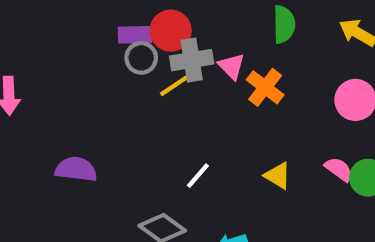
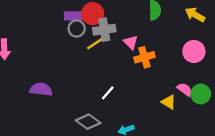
pink triangle: (232, 66) -> (131, 42), moved
orange cross: (265, 87) -> (144, 57), moved, turned 36
yellow triangle: (278, 176) -> (169, 102), moved

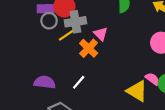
orange cross: (144, 57) -> (89, 48), moved, turned -30
purple semicircle: (41, 89) -> (45, 82), moved
yellow triangle: (169, 102) -> (137, 91), size x1.5

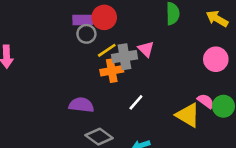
gray cross: (75, 22) -> (124, 57), moved
orange cross: (89, 48) -> (112, 71), moved, turned 36
white line: (79, 82) -> (136, 102), moved

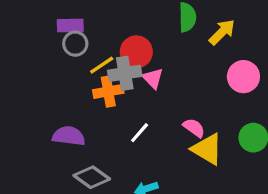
red circle: (104, 17) -> (136, 52), moved
yellow arrow: (217, 19) -> (222, 32), moved, turned 105
pink triangle: (146, 49) -> (153, 78), moved
pink semicircle: (206, 101) -> (194, 128), moved

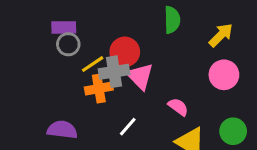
yellow arrow: (222, 32) -> (221, 35), moved
pink triangle: (153, 78) -> (140, 76), size x1.4
pink semicircle: (194, 128) -> (178, 107), moved

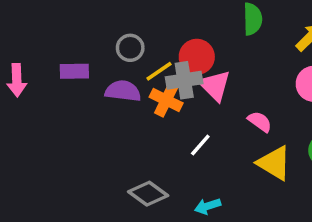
purple rectangle: (64, 27) -> (74, 71), moved
orange cross: (99, 89) -> (166, 100), turned 36
purple semicircle: (62, 130) -> (123, 91), moved

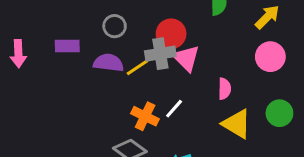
yellow line: (159, 71) -> (137, 67), moved
orange cross: (166, 100) -> (145, 116), moved
pink semicircle: (260, 122) -> (224, 89), turned 55

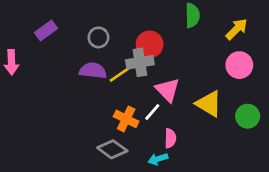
purple rectangle: (67, 46) -> (46, 31), moved, turned -35
pink triangle: (186, 58) -> (168, 90), moved
pink semicircle: (224, 89) -> (170, 138), moved
yellow triangle: (237, 124) -> (209, 104), moved

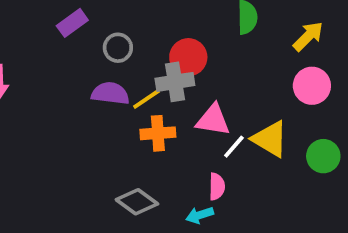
purple rectangle: (46, 31) -> (72, 23), moved
pink triangle: (168, 90) -> (213, 120), turned -36
white line: (152, 112) -> (234, 147), moved
orange cross: (126, 119) -> (158, 133), moved, turned -30

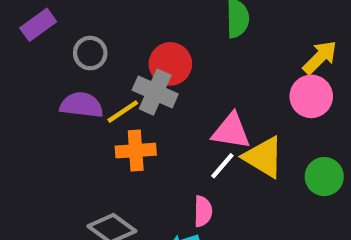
yellow arrow: (308, 36) -> (320, 57), moved
gray cross: (175, 82) -> (155, 92), turned 33
pink triangle: (213, 120) -> (231, 131), moved

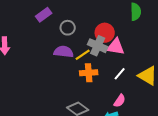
pink triangle: (231, 131) -> (116, 47), moved
white line: (222, 166) -> (120, 74), moved
pink semicircle: (203, 211) -> (120, 101), turned 32

